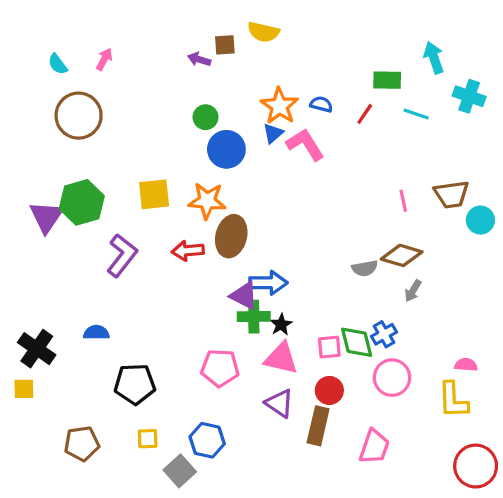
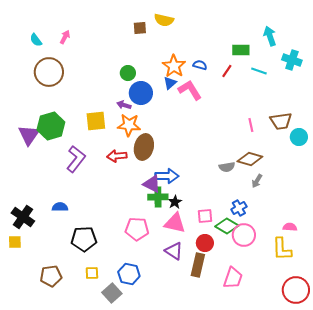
purple arrow: (199, 59) -> (124, 105), moved
green diamond: (357, 342) -> (227, 226), moved, turned -45

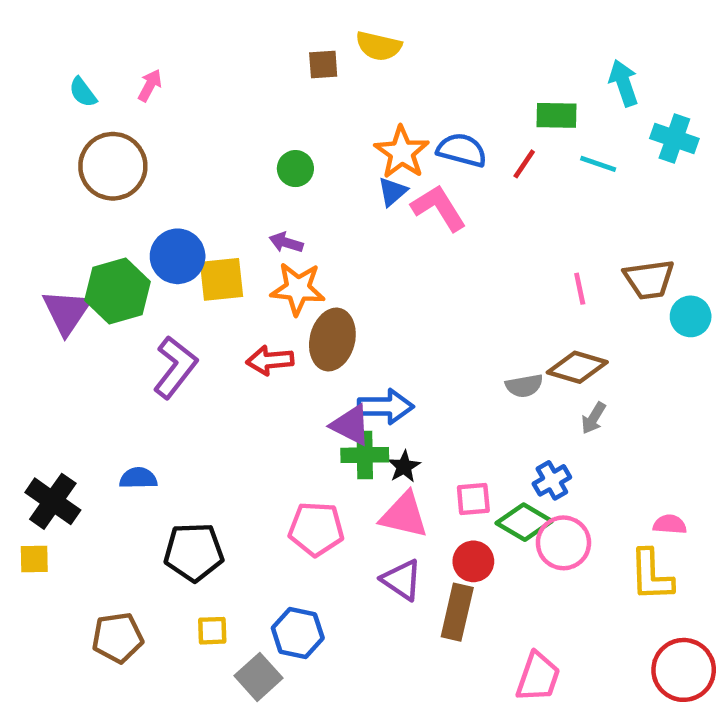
blue semicircle: (200, 65) -> (462, 150), size x1.5
blue circle: (141, 93) -> (178, 256), moved
pink trapezoid: (233, 278) -> (538, 677), moved

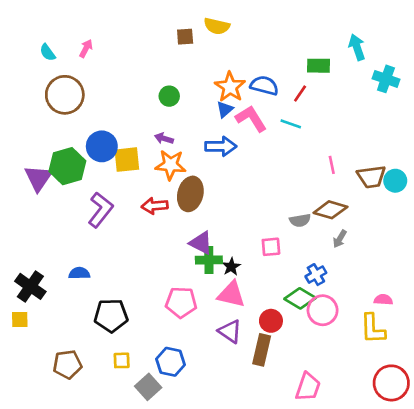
cyan line: (598, 164) -> (291, 124), moved
brown trapezoid: (649, 279) -> (371, 177), moved
blue arrow: (386, 407) -> (221, 146), moved
pink square: (473, 499) -> (271, 247), moved

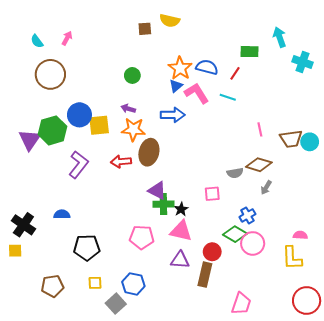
purple triangle: (230, 331) -> (180, 260), turned -30

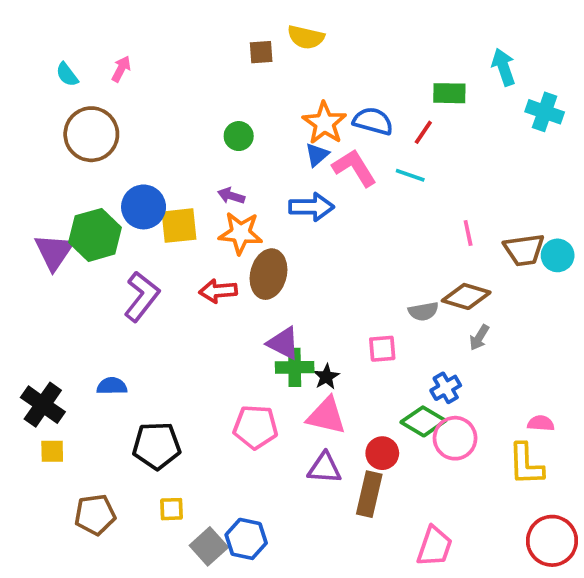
yellow square: (15, 251) -> (52, 451), moved
blue hexagon: (133, 284) -> (246, 539), moved

